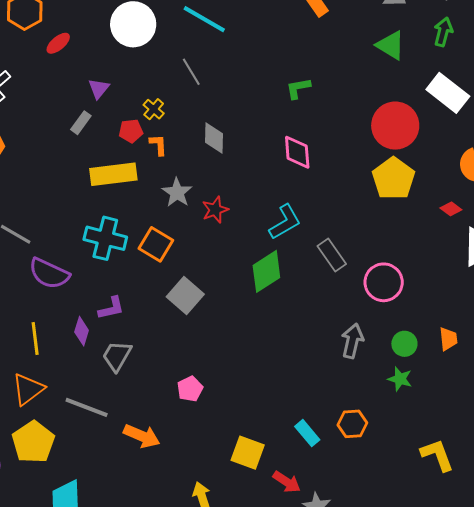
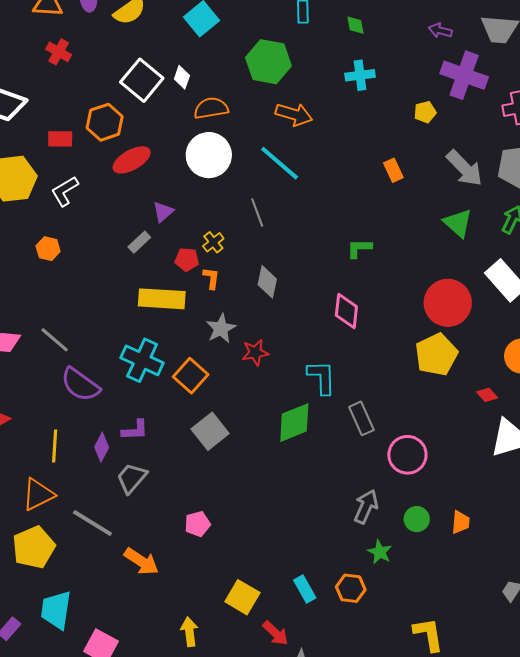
red ellipse: (58, 43) -> (132, 160), size x1.5
cyan L-shape: (285, 222) -> (322, 377), turned -72
green star: (400, 379) -> (380, 552), moved

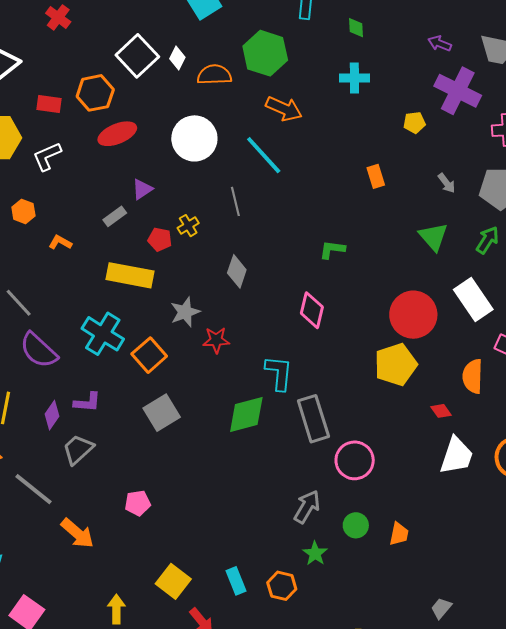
orange semicircle: (211, 108) -> (214, 75), moved
gray arrow: (465, 168) -> (447, 183), size x0.5
orange L-shape: (211, 278) -> (60, 242), moved, turned -75
gray rectangle: (361, 418) -> (313, 419), size x1.4

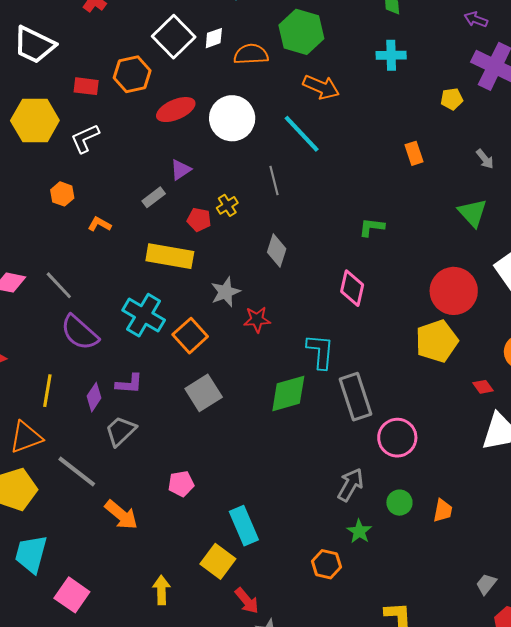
white diamond: (177, 58) -> (214, 38), turned 45
red ellipse: (117, 134) -> (176, 110), moved
cyan rectangle: (236, 581) -> (244, 526), moved, size x1.4

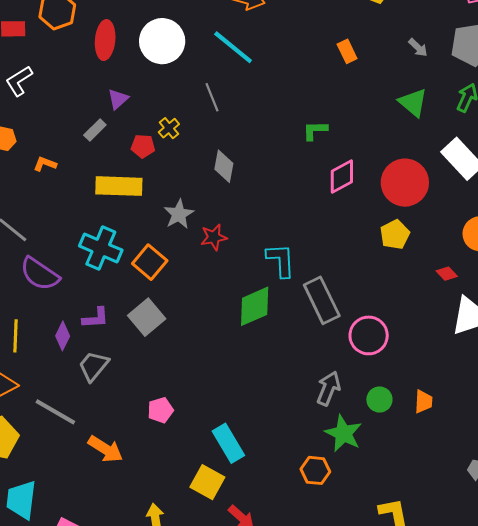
red ellipse: (176, 110) -> (105, 40), turned -54
pink diamond: (352, 288) -> (342, 176), moved, turned 57
yellow pentagon: (437, 341) -> (395, 235), size x0.7
gray square: (204, 393) -> (147, 317), moved
green star: (359, 531) -> (343, 433), size x1.5

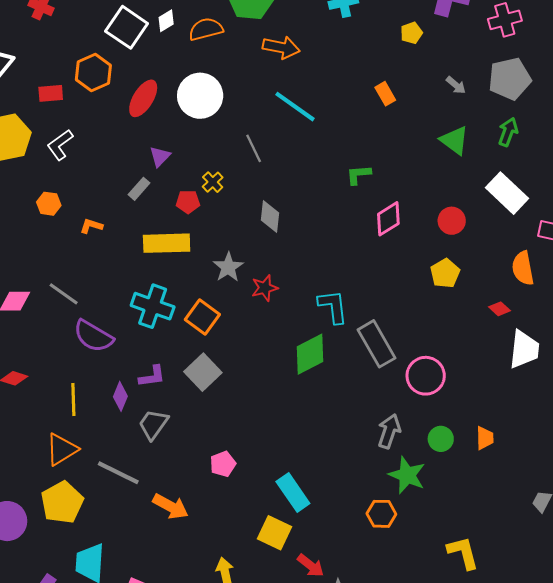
red ellipse: (105, 40) -> (143, 98), turned 30
cyan line: (233, 47) -> (295, 107), moved
red circle: (405, 183) -> (452, 221), size x0.6

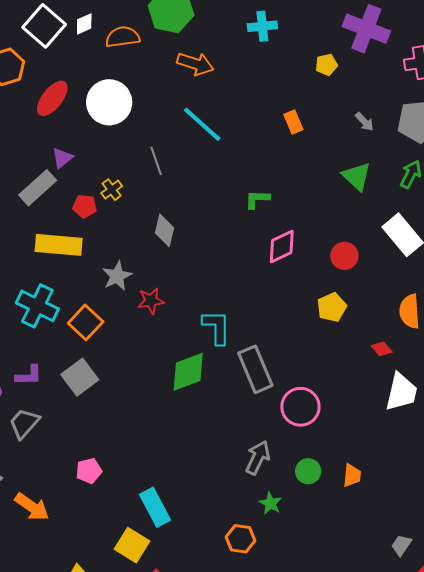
gray rectangle: (139, 189) -> (38, 188), size x1.6
green star: (407, 475) -> (270, 503), size x0.6

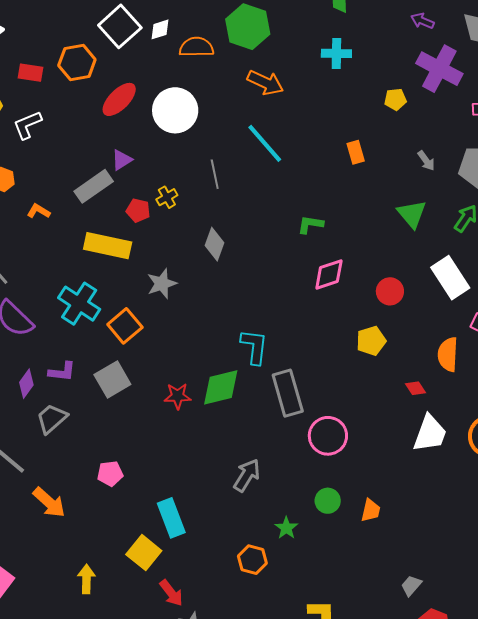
red star: (151, 301) -> (178, 396), moved
gray arrow: (258, 458) -> (247, 475), moved

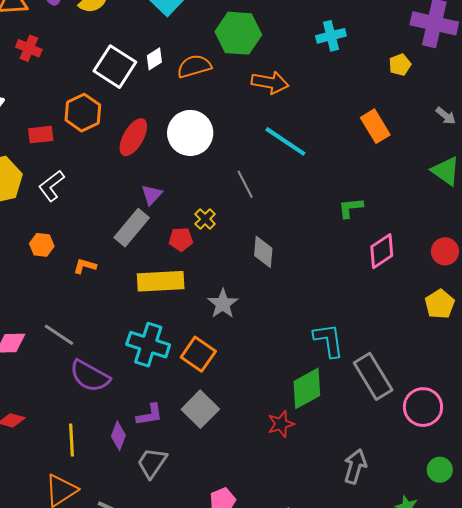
orange rectangle: (356, 152) -> (375, 126), size x1.4
red star: (178, 396) -> (281, 424), moved

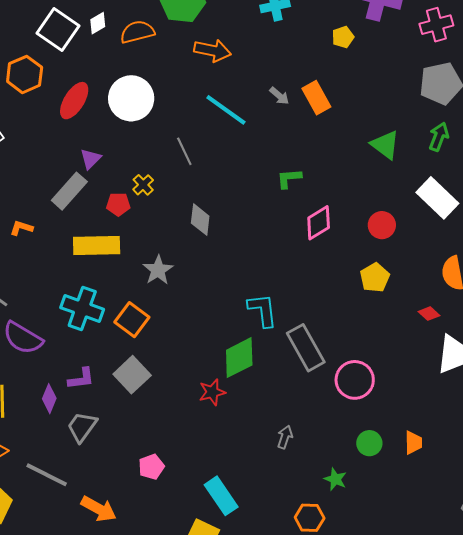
gray arrow: (446, 116) -> (279, 96), moved
gray arrow: (355, 466) -> (285, 437), size x0.7

